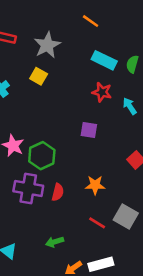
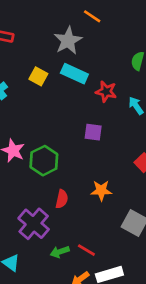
gray star: (47, 45) -> (68, 41), moved
cyan rectangle: (104, 60) -> (74, 74), moved
purple cross: (28, 189) -> (34, 224), moved, turned 32
red line: (97, 223) -> (86, 250), moved

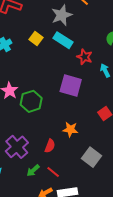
purple square: (93, 132) -> (71, 85), size x1.6
red semicircle: (62, 199) -> (50, 146), moved
green arrow: (60, 252) -> (33, 170), turned -32

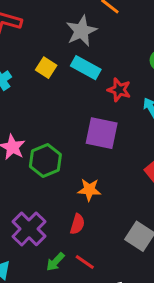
orange star: (70, 129) -> (89, 190), moved

